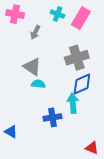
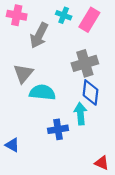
gray arrow: (35, 32) -> (39, 35), size x1.6
gray triangle: (32, 67) -> (23, 73), moved, turned 36
cyan semicircle: (38, 84) -> (42, 92), size x1.6
blue diamond: (82, 84) -> (90, 92), turned -60

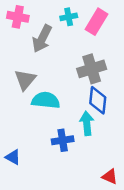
cyan cross: (64, 15) -> (69, 17), turned -32

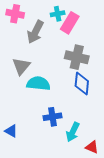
pink rectangle: (96, 22) -> (70, 23), moved
gray cross: (92, 69) -> (77, 57), turned 30
cyan arrow: (87, 123) -> (73, 132), moved, turned -150

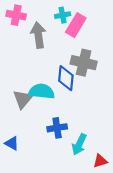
gray arrow: (35, 32) -> (38, 35), turned 145
gray triangle: (21, 66) -> (23, 99), moved
blue diamond: (82, 83) -> (66, 78), moved
red triangle: (92, 147) -> (100, 161), turned -40

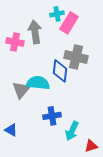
pink cross: (16, 15) -> (15, 42), moved

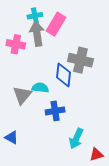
cyan cross: (57, 14) -> (35, 16), moved
pink rectangle: (69, 23) -> (56, 24), moved
cyan semicircle: (38, 83) -> (40, 88), size x0.7
blue cross: (52, 116) -> (55, 111), moved

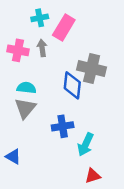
gray arrow: (37, 34) -> (42, 48), moved, size x0.6
cyan semicircle: (40, 88) -> (26, 88), moved
cyan arrow: (76, 138) -> (86, 144), moved
red triangle: (96, 154) -> (93, 176), moved

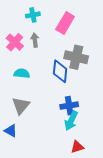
pink rectangle: (64, 27) -> (65, 23), moved
pink cross: (18, 50) -> (15, 42), turned 30
gray triangle: (25, 108) -> (21, 106), moved
blue cross: (63, 126) -> (69, 106), moved

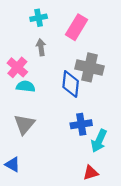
pink cross: (15, 42) -> (17, 67), moved
cyan arrow: (71, 121) -> (99, 141), moved
blue triangle: (11, 131) -> (13, 164), moved

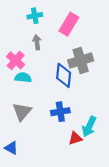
gray cross: (89, 67) -> (81, 60), turned -30
blue cross: (81, 124) -> (60, 112), moved
red triangle: (91, 173) -> (75, 138), moved

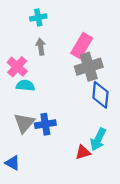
pink rectangle: (69, 24) -> (82, 46), moved
blue diamond: (64, 75) -> (100, 95), moved
blue cross: (60, 112) -> (45, 124), moved

